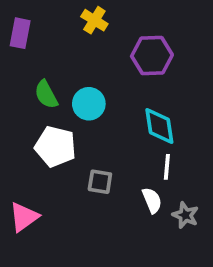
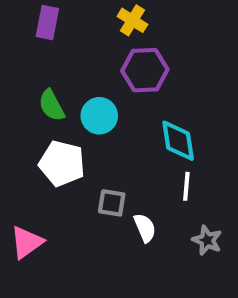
yellow cross: (94, 20) -> (132, 20), moved
purple rectangle: (20, 33) -> (47, 22), moved
purple hexagon: (152, 55) -> (145, 70), moved
white semicircle: (152, 200) -> (145, 228), moved

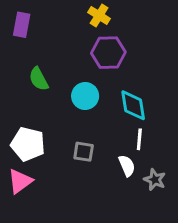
purple rectangle: (47, 22) -> (22, 25), moved
cyan circle: (99, 116) -> (85, 96), moved
white pentagon: (62, 163) -> (28, 144), moved
white semicircle: (145, 228) -> (127, 166), moved

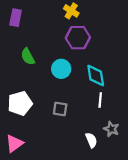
white pentagon: (28, 144) -> (20, 103), turned -30
white semicircle: (127, 166) -> (91, 140), moved
pink triangle: (20, 181) -> (14, 143), moved

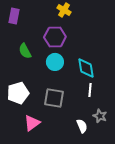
purple hexagon: (78, 38) -> (55, 37), moved
gray square: (60, 109) -> (54, 98), size x1.5
pink triangle: (14, 143) -> (32, 123), moved

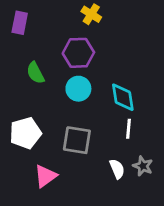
white semicircle: (82, 126) -> (117, 169), moved

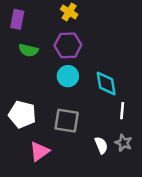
yellow cross: (91, 14) -> (69, 12), moved
green semicircle: (35, 73) -> (28, 50), moved, turned -48
white line: (129, 129) -> (122, 111), moved
white pentagon: (25, 133) -> (22, 114), turned 30

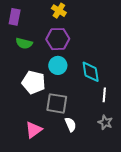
white pentagon: (22, 114) -> (34, 82), moved
white semicircle: (101, 145) -> (71, 125), moved

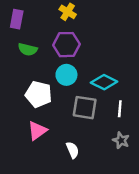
cyan diamond: (91, 72) -> (104, 82), turned -55
gray square: (57, 103) -> (85, 108), moved
white semicircle: (71, 125) -> (73, 150), moved
pink triangle: (34, 130) -> (37, 131), moved

